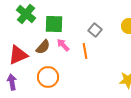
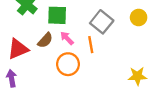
gray square: (95, 30) -> (102, 22), size x1.5
orange circle: (48, 77) -> (68, 64), moved

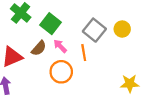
green square: (57, 15) -> (51, 24), turned 36
yellow circle: (139, 17) -> (122, 29), moved

